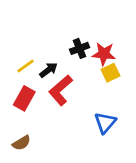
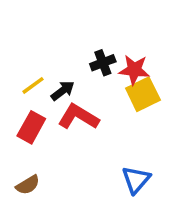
yellow square: (111, 73) -> (143, 94), size x1.4
red L-shape: (61, 90) -> (78, 117), turned 72
blue triangle: (105, 123) -> (136, 180), moved

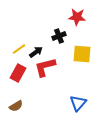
red star: (134, 70) -> (77, 17), moved
yellow square: (143, 94) -> (82, 54), turned 30
red L-shape: (78, 117) -> (45, 67), turned -45

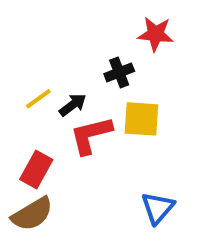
yellow square: (82, 54) -> (141, 119), moved
red rectangle: (18, 73) -> (36, 170), moved
brown semicircle: (16, 106) -> (32, 214), size x1.5

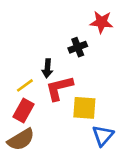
yellow line: (38, 99) -> (25, 85), moved
black arrow: (73, 105) -> (47, 68), turned 132
yellow square: (141, 119) -> (84, 108), moved

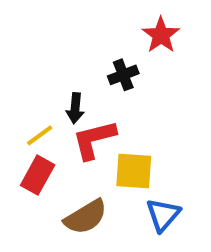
red star: (101, 22) -> (161, 35), turned 30
brown semicircle: (21, 140) -> (86, 217), moved

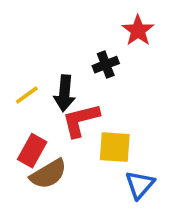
black arrow: (75, 108) -> (64, 93), size x1.4
yellow line: (40, 135) -> (27, 95), moved
brown semicircle: (86, 217) -> (48, 174), moved

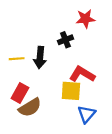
red star: (138, 30) -> (85, 19), turned 30
yellow line: (27, 95) -> (17, 59), turned 32
red L-shape: (81, 120) -> (82, 74), moved, turned 45

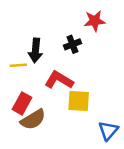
black arrow: (40, 58) -> (36, 50), moved
red L-shape: (82, 74) -> (59, 80), moved
blue triangle: (87, 114) -> (108, 131), moved

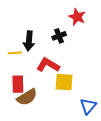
red star: (95, 21) -> (77, 17), turned 30
red rectangle: (22, 103) -> (18, 84), turned -30

